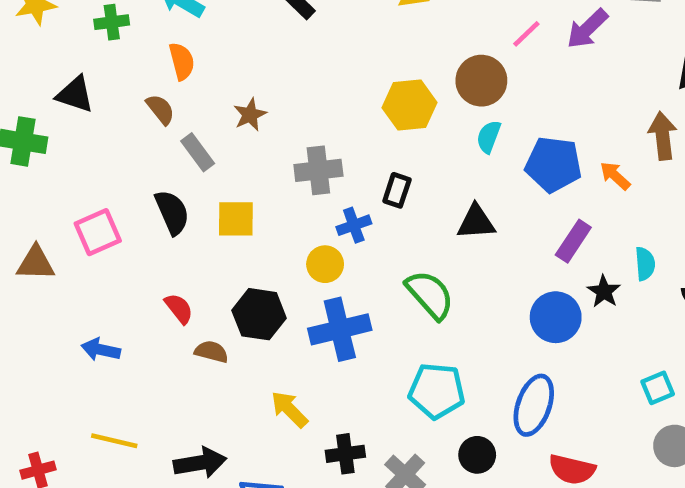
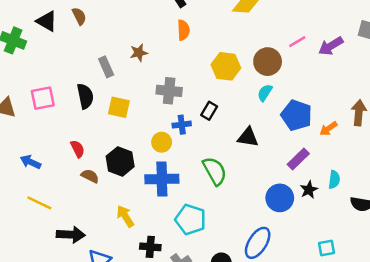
orange semicircle: (182, 61) -> (183, 30), moved
brown semicircle: (160, 109) -> (79, 16), moved
orange arrow: (615, 176) -> (328, 129), turned -90
cyan pentagon: (437, 391) -> (191, 220), moved
yellow line: (114, 441) -> (39, 203), moved

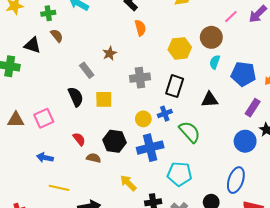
pink square: (43, 98) -> (44, 118), moved
black rectangle: (209, 111) -> (175, 86), size x1.5
blue cross: (182, 125) -> (165, 114), moved

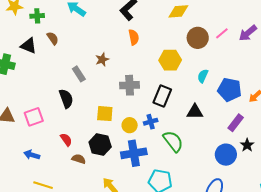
green cross: (48, 13) -> (37, 16), moved
brown circle: (211, 37) -> (198, 38), moved
yellow square: (104, 99) -> (105, 114), moved

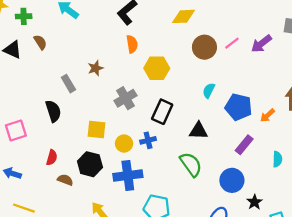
yellow hexagon: (170, 60) -> (157, 68), moved
gray cross: (130, 85) -> (126, 98), turned -30
red semicircle: (66, 140) -> (52, 157), turned 48
green semicircle: (173, 141) -> (191, 164), moved
black star: (247, 145) -> (255, 202), moved

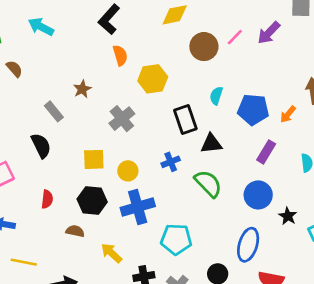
black rectangle: (162, 112) -> (185, 120), moved, turned -35
blue cross: (148, 140) -> (171, 162), moved
brown semicircle: (65, 180) -> (75, 231), moved

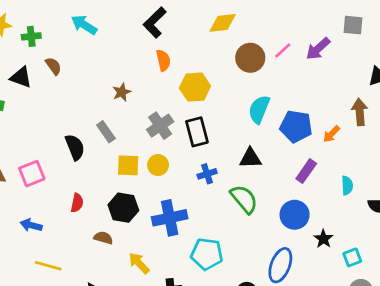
cyan semicircle: (216, 96) -> (259, 109), size x1.5
gray rectangle: (54, 111) -> (106, 132), moved
black rectangle: (185, 120) -> (197, 132), moved
yellow circle: (128, 171) -> (158, 165), moved

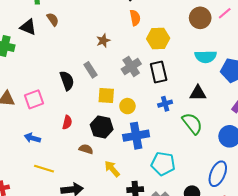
cyan semicircle: (259, 109) -> (206, 57), turned -115
yellow circle: (158, 165) -> (127, 106), moved

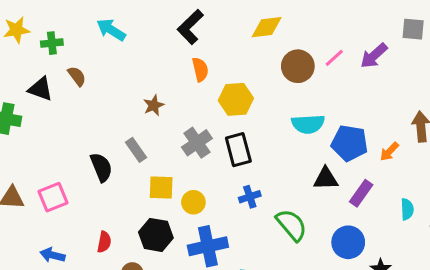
black triangle: (198, 93) -> (326, 179), moved
red semicircle: (67, 122) -> (104, 242), moved

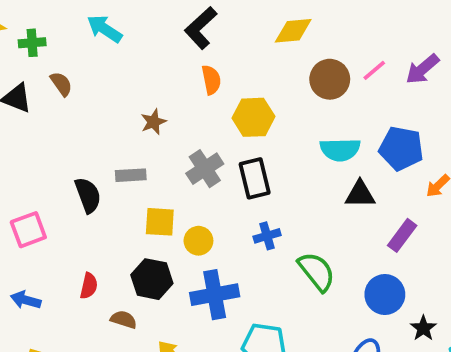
blue pentagon: (350, 143) -> (401, 148), moved
gray rectangle: (136, 150) -> (131, 175), turned -60
black triangle: (326, 179) -> (360, 194), moved

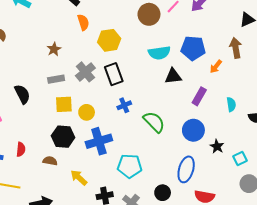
gray rectangle: (131, 175) -> (56, 79), moved
red semicircle: (89, 286) -> (21, 149), moved

